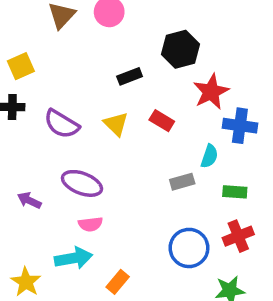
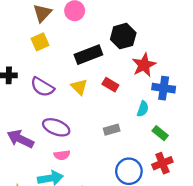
yellow square: (21, 66) -> (40, 42), moved
black rectangle: (130, 76) -> (88, 55), size x1.6
gray rectangle: (182, 182) -> (112, 130), moved
green rectangle: (235, 192) -> (160, 133), turned 35
purple arrow: (29, 200) -> (20, 139), size x1.6

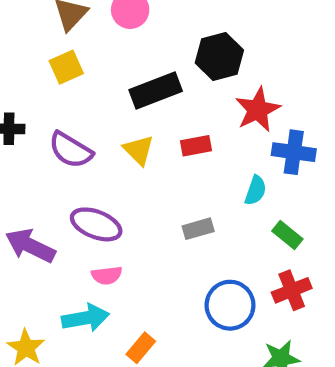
red rectangle: (110, 85) -> (196, 146), turned -42

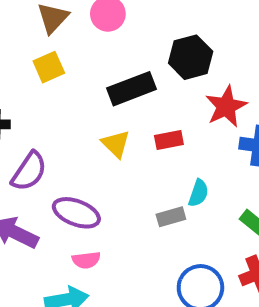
purple semicircle: (71, 150) -> (29, 171), moved, turned -87
cyan semicircle: (256, 190) -> (198, 193), moved

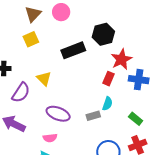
red rectangle: (169, 140) -> (108, 79), moved, turned -56
yellow triangle: (116, 144) -> (44, 79), moved
purple ellipse: (76, 213) -> (58, 114), moved

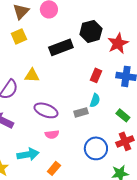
red star: (121, 59) -> (118, 43), moved
yellow triangle: (44, 79) -> (32, 75), turned -42
pink semicircle: (50, 138) -> (52, 134), moved

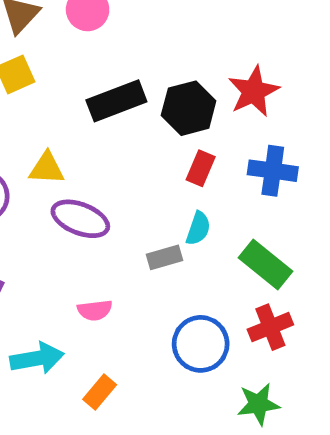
black hexagon: (91, 31) -> (189, 108), moved
purple ellipse: (46, 110) -> (80, 219), moved
green rectangle: (123, 115) -> (266, 265), size x1.5

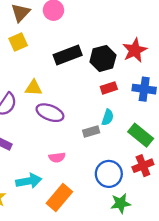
red rectangle: (201, 168) -> (109, 88), turned 49
orange rectangle: (100, 392) -> (59, 197), size x1.6
green star: (258, 404) -> (121, 203), moved

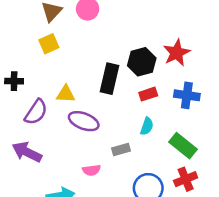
black rectangle: (68, 55) -> (109, 79), moved, turned -56
gray rectangle: (91, 132) -> (121, 149), moved

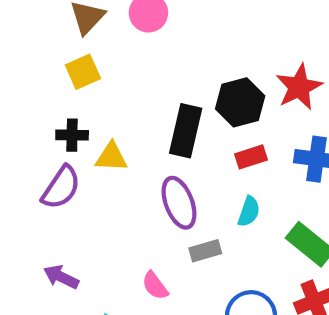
black cross: (14, 81) -> (72, 135), moved
purple ellipse: (84, 121) -> (179, 203), moved, turned 48
purple arrow: (27, 152) -> (61, 277), moved, size x0.7
pink semicircle: (91, 170) -> (155, 286), turned 60

